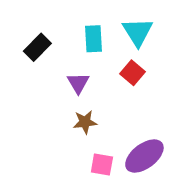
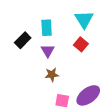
cyan rectangle: (93, 39) -> (47, 28), moved
black rectangle: (37, 47) -> (23, 40), moved

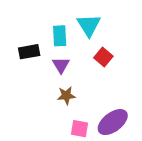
cyan triangle: (84, 19) -> (89, 25), moved
black rectangle: (23, 40) -> (29, 52), turned 35

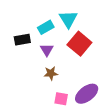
cyan rectangle: (60, 36) -> (46, 27), turned 63
red square: (103, 57) -> (79, 44), size x1.6

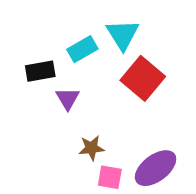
purple triangle: (47, 50) -> (68, 99), moved
brown star: (51, 73) -> (91, 148), moved

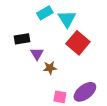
cyan rectangle: (82, 49) -> (45, 13), moved
brown star: (91, 148) -> (50, 68), moved

